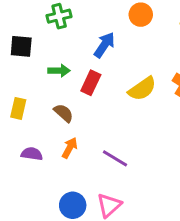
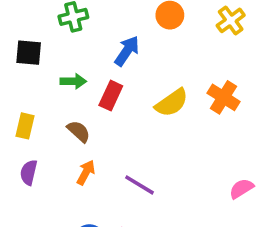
purple semicircle: (32, 154) -> (29, 172), moved, turned -85

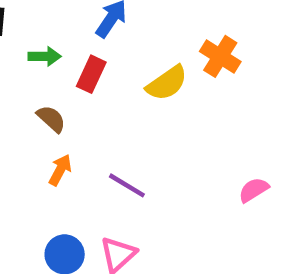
orange cross: (224, 97) -> (220, 56), moved

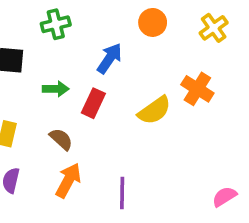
orange arrow: (60, 170) -> (68, 180), size x1.4
purple line: (127, 185) -> (122, 193), turned 60

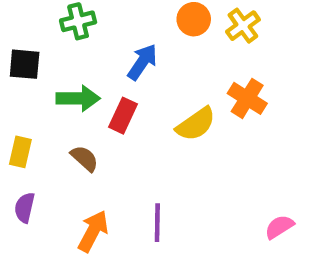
yellow cross: (214, 28) -> (243, 26), moved
green arrow: (56, 89) -> (78, 98), size x1.4
orange arrow: (68, 180) -> (93, 231), moved

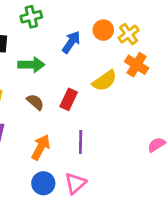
orange circle: (194, 19) -> (103, 30), moved
yellow cross: (243, 26) -> (129, 34), moved
red rectangle: (123, 116) -> (69, 99), moved

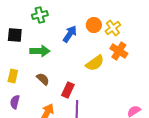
red rectangle: (69, 99) -> (68, 90), moved

